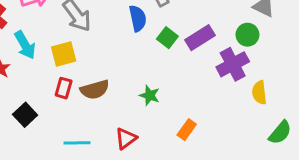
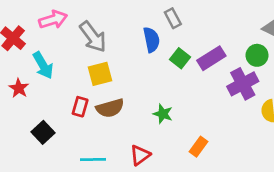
yellow square: (64, 54) -> (100, 74), moved

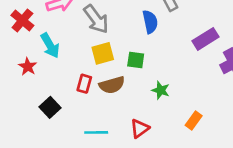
green square: (180, 58) -> (136, 60), moved, turned -30

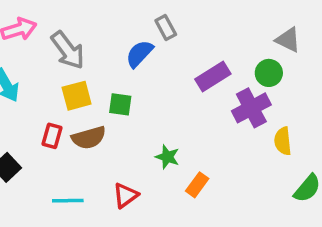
blue semicircle: (150, 22) -> (139, 54), turned -125
green star: (161, 90) -> (167, 157), moved

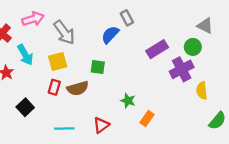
yellow square: (77, 96) -> (58, 61), moved

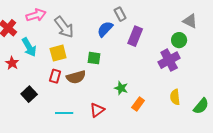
purple rectangle: (157, 49) -> (135, 36), moved, turned -36
yellow semicircle: (202, 91) -> (175, 97), moved

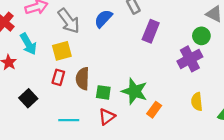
blue semicircle: (105, 29) -> (103, 19), moved
green square: (94, 58) -> (103, 92), moved
brown semicircle: (76, 77) -> (83, 79), turned 108
green star: (121, 88) -> (134, 91), size x1.6

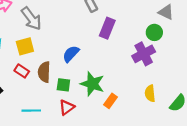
blue semicircle: (103, 19) -> (71, 54), moved
red rectangle: (58, 77) -> (22, 71), turned -72

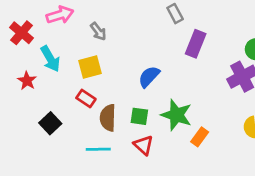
gray arrow: (31, 19) -> (98, 31), size x0.6
brown semicircle: (44, 72) -> (108, 118), moved
red triangle: (67, 107) -> (143, 145), turned -42

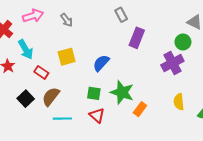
gray arrow: (98, 31) -> (67, 20), moved
yellow square: (90, 67) -> (67, 57), moved
red rectangle: (86, 99) -> (41, 72), moved
brown semicircle: (108, 118) -> (51, 97), moved, turned 36

